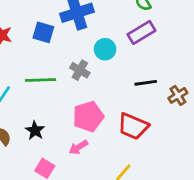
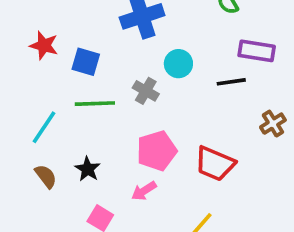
blue square: (43, 32) -> (86, 62), moved
purple rectangle: (141, 32) -> (257, 51), moved, turned 40
black line: (146, 83) -> (231, 82), moved

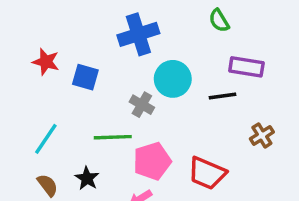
cyan circle: (178, 64) -> (173, 79), size x1.4
green line: (95, 104) -> (113, 137), moved

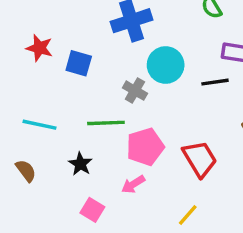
cyan line: (46, 139) -> (39, 125), turned 68
red trapezoid: (207, 173) -> (200, 159), turned -144
brown semicircle: (48, 185) -> (26, 171), moved

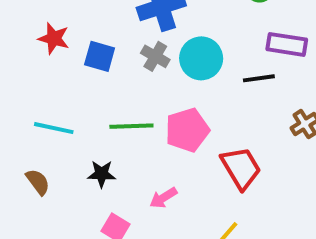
gray cross: (135, 91) -> (155, 56), moved
pink pentagon: (145, 147) -> (187, 130), moved
black star: (80, 164) -> (102, 174), turned -30

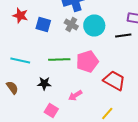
red trapezoid: (241, 168) -> (114, 80), turned -30

